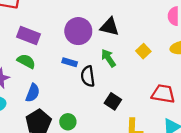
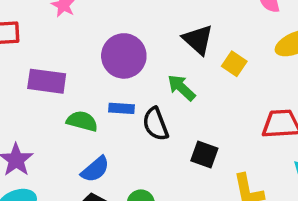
black triangle: (110, 27) -> (198, 40), moved, turned 42
green semicircle: (26, 61) -> (82, 121), moved
blue semicircle: (33, 93) -> (95, 169), moved, turned 42

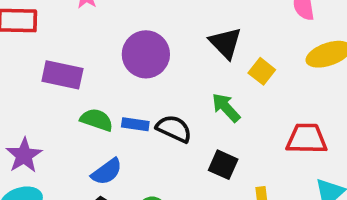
green arrow: (181, 88) -> (226, 108), moved
blue rectangle: (122, 108) -> (135, 124), moved
black semicircle: (156, 124) -> (174, 129), turned 132

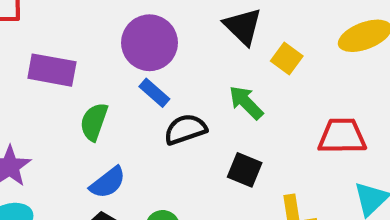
green semicircle: (97, 120) -> (94, 122), turned -88
blue rectangle: (135, 124) -> (154, 93), moved, turned 35
black semicircle: (174, 129) -> (185, 129), turned -42

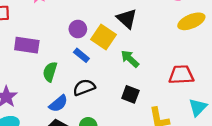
purple circle: (150, 43) -> (78, 29), size x0.6
yellow square: (287, 58) -> (104, 37), moved, size x1.5
black semicircle: (185, 129) -> (84, 87), moved

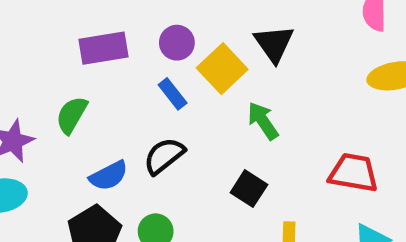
purple rectangle: (27, 45) -> (104, 48), moved, turned -30
green semicircle: (50, 72) -> (72, 115), moved
black semicircle: (84, 87) -> (164, 156), turned -30

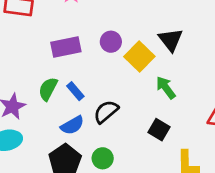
blue rectangle: (173, 94) -> (75, 91), moved

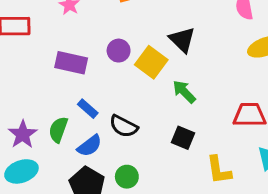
purple rectangle: (66, 47) -> (71, 63), turned 32
green semicircle: (48, 89) -> (58, 130), moved
black semicircle: (106, 112) -> (124, 126), turned -104

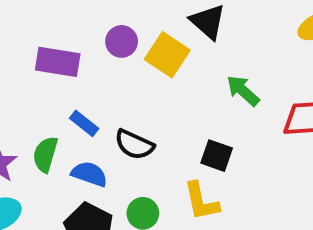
green arrow: (184, 92) -> (243, 91), moved
blue semicircle: (90, 146) -> (89, 174), turned -120
yellow L-shape: (219, 170) -> (201, 201), moved

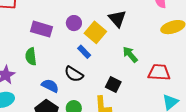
blue rectangle: (84, 123) -> (84, 52), moved
green semicircle: (45, 154) -> (31, 56), moved, turned -30

